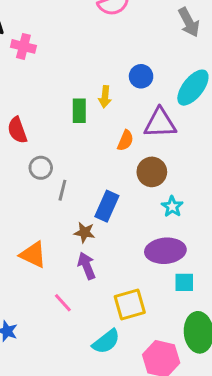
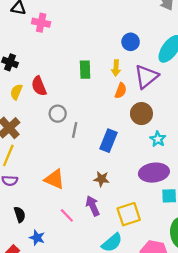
yellow arrow: (105, 97) -> (116, 68), moved
purple triangle: (160, 123) -> (146, 77), turned -35
brown star: (84, 232) -> (101, 179), moved
purple arrow: (87, 266) -> (93, 206), moved
pink line: (63, 303) -> (67, 215), moved

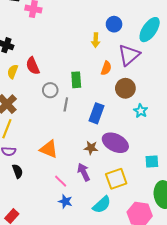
yellow arrow: (116, 68) -> (96, 40), moved
green rectangle: (85, 70) -> (76, 80), moved
purple ellipse: (154, 173) -> (115, 143), moved, turned 35
black semicircle: (20, 215) -> (18, 171), moved
blue star: (37, 238) -> (65, 201), moved

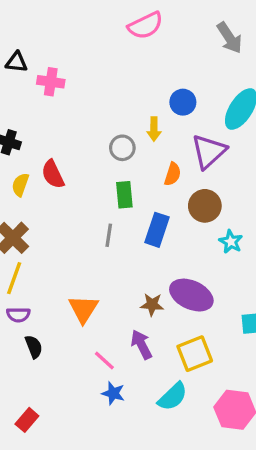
gray circle: (50, 90) -> (122, 148), moved
blue rectangle: (96, 113) -> (157, 230), moved
orange triangle: (49, 149) -> (83, 309), turned 42

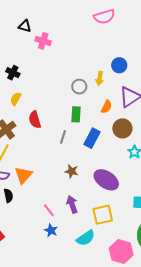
red semicircle: (53, 174) -> (35, 120), moved
brown star: (152, 305) -> (72, 171), moved
orange triangle: (83, 309) -> (23, 175), moved

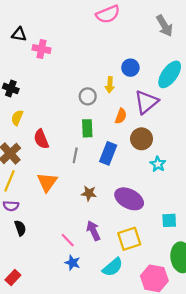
orange triangle: (23, 175) -> (47, 182), moved

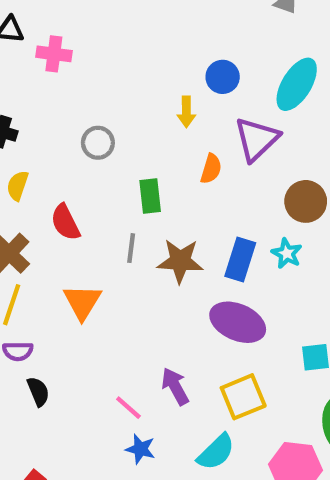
gray circle: (88, 96) -> (98, 143), moved
brown circle: (142, 139) -> (306, 201), moved
blue rectangle: (108, 153) -> (240, 260), moved
brown star: (89, 193) -> (180, 261), moved, size x1.5

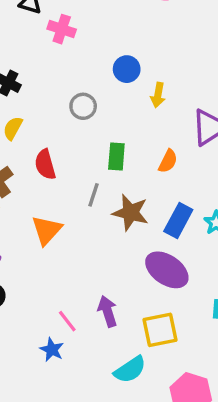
blue circle: (223, 77) -> (127, 69), moved
orange semicircle: (211, 169) -> (168, 161), moved
blue star: (140, 449) -> (52, 350), moved

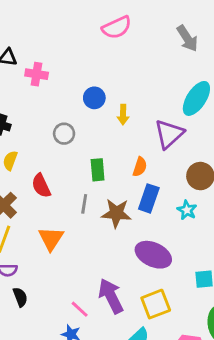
blue rectangle: (178, 220) -> (149, 198), moved
purple arrow: (108, 311) -> (111, 296), size x1.4

